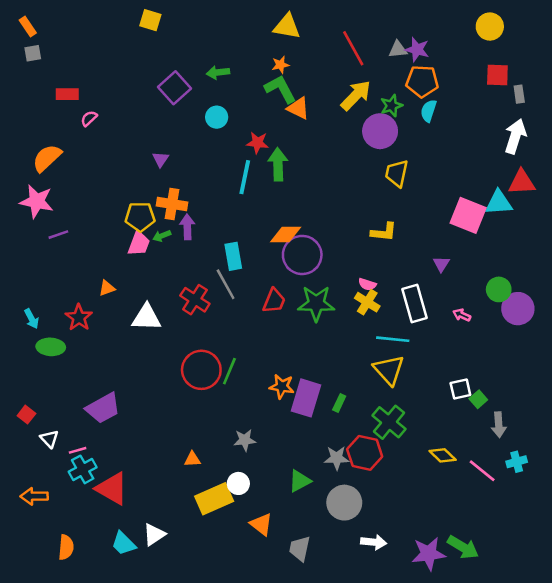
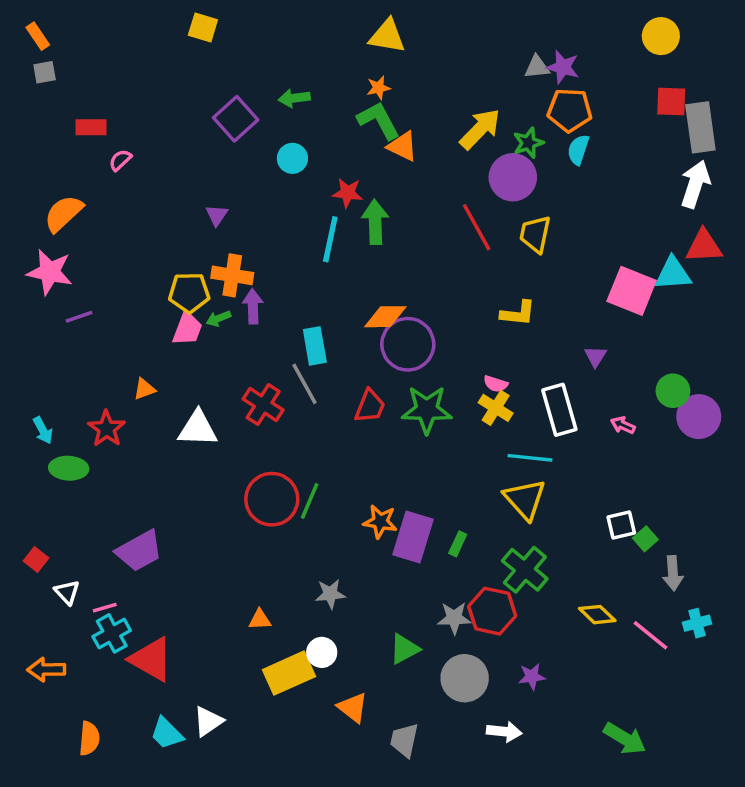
red line: (353, 48) -> (477, 227), moved
gray rectangle: (519, 94) -> (700, 127), size x2.0
purple star: (429, 554) -> (532, 676), moved, size x0.6

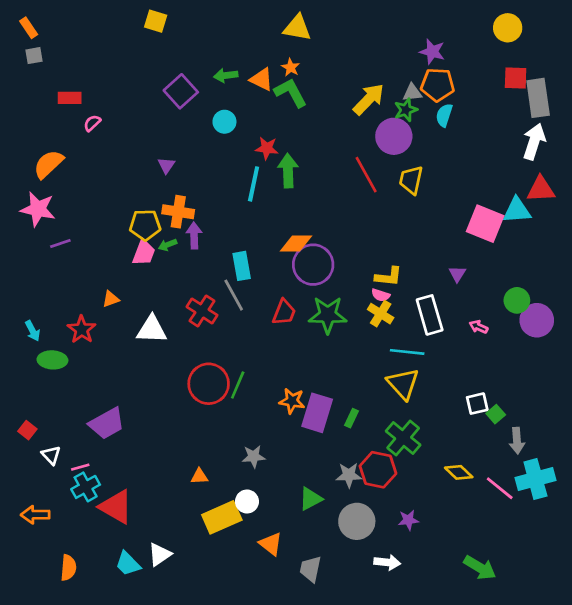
gray triangle: (537, 67) -> (412, 93), moved
orange star: (379, 88) -> (291, 67), turned -30
orange triangle: (403, 146) -> (262, 79), moved
yellow L-shape: (518, 313) -> (389, 277), moved
cyan cross: (697, 623) -> (535, 479), size x1.8

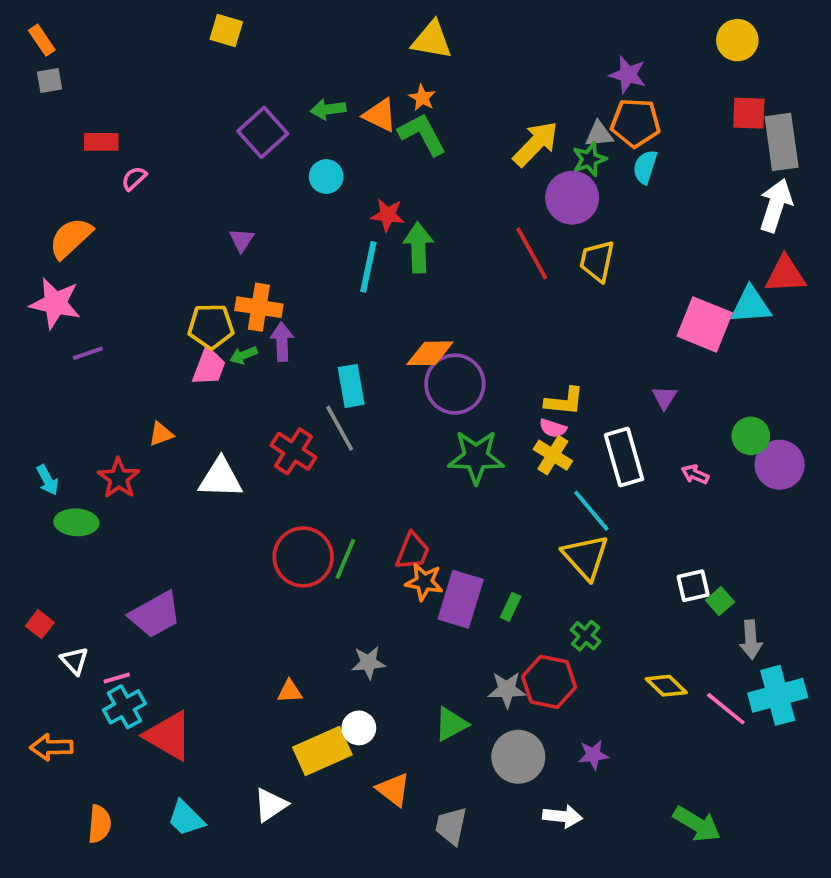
red trapezoid: (284, 312) -> (413, 551), moved
cyan line: (407, 352) -> (591, 511), turned 44
green cross: (403, 438) -> (586, 636), size x0.6
white triangle: (160, 554) -> (270, 805), moved

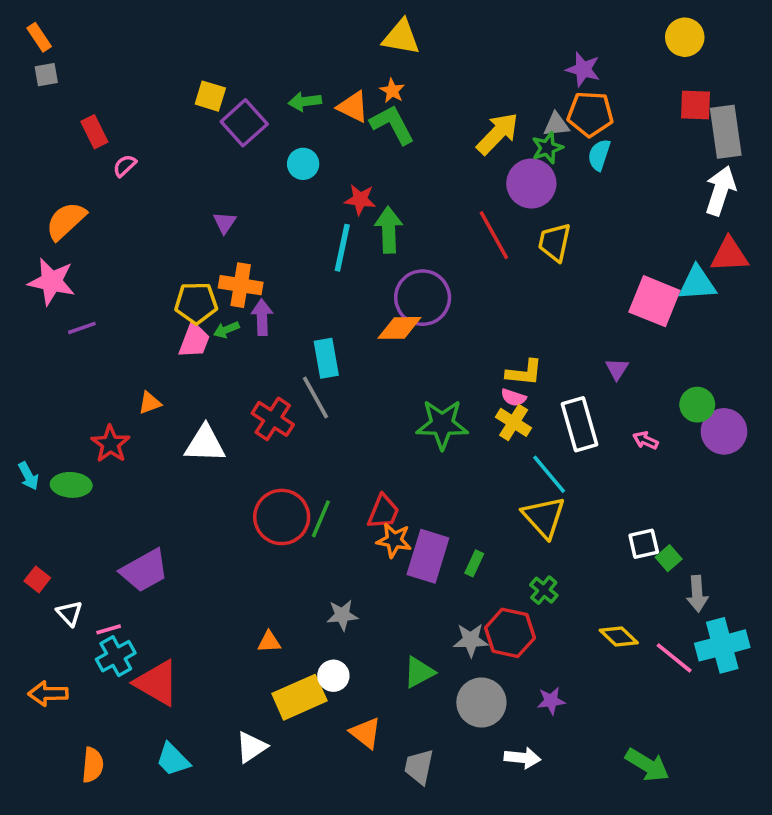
yellow square: (226, 30) -> (210, 96), moved
red rectangle: (101, 142) -> (94, 132), turned 64
purple circle: (455, 384) -> (423, 298), moved
cyan arrow: (48, 480) -> (28, 476), moved

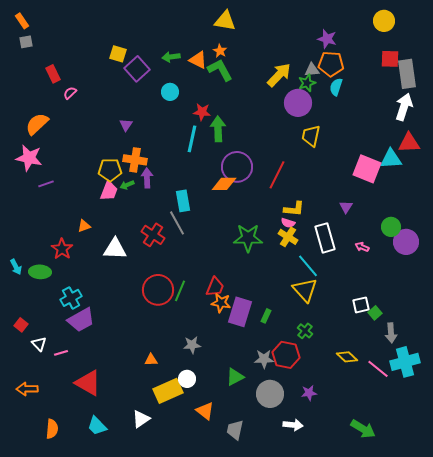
red line: (494, 235) -> (277, 175), moved, turned 56
cyan cross: (116, 656) -> (71, 298), moved

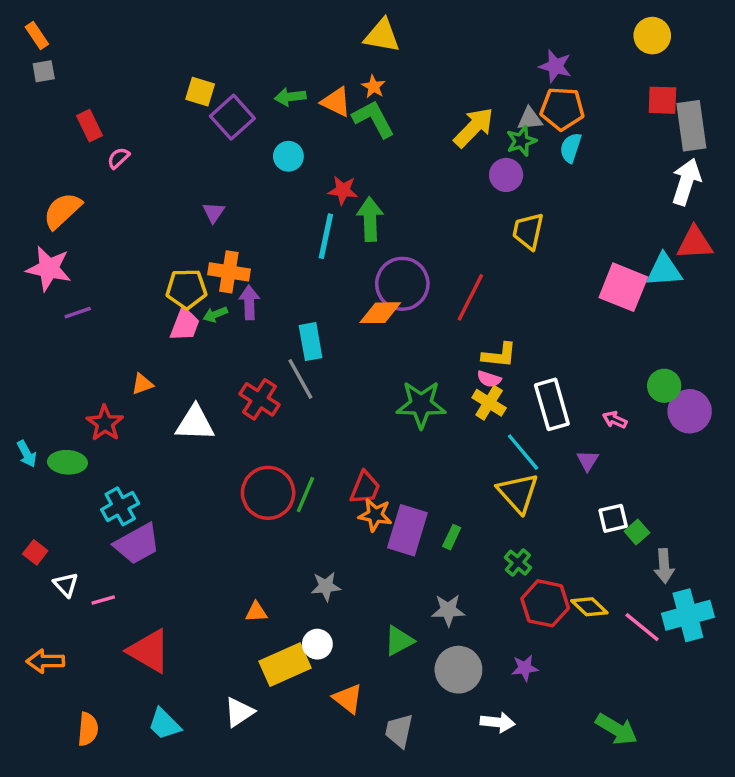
purple circle: (298, 103) -> (506, 175), size x0.7
purple triangle: (346, 207) -> (588, 461), moved
red hexagon: (286, 355) -> (545, 603), moved

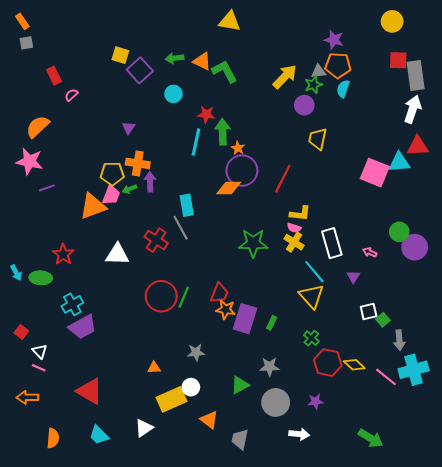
orange star: (373, 87) -> (238, 148), moved
orange triangle: (142, 384) -> (93, 206), moved, size x2.0
pink line: (103, 600) -> (39, 368), moved, turned 40

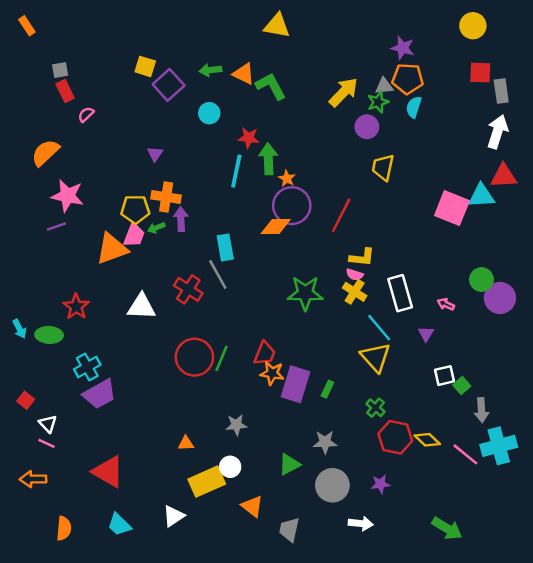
gray square: (26, 43) -> (60, 70), moved
gray rectangle: (416, 76) -> (501, 91), size x0.7
pink star: (29, 161) -> (68, 196), moved

